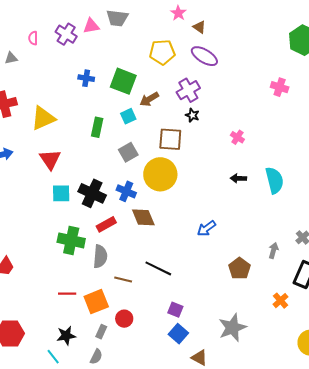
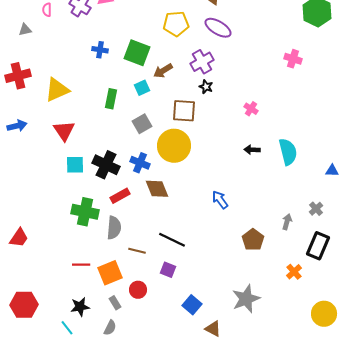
blue arrow: (206, 228) -> (220, 200), turned 90
purple square: (175, 310) -> (168, 270), moved
gray rectangle: (101, 332) -> (115, 303), turned -56

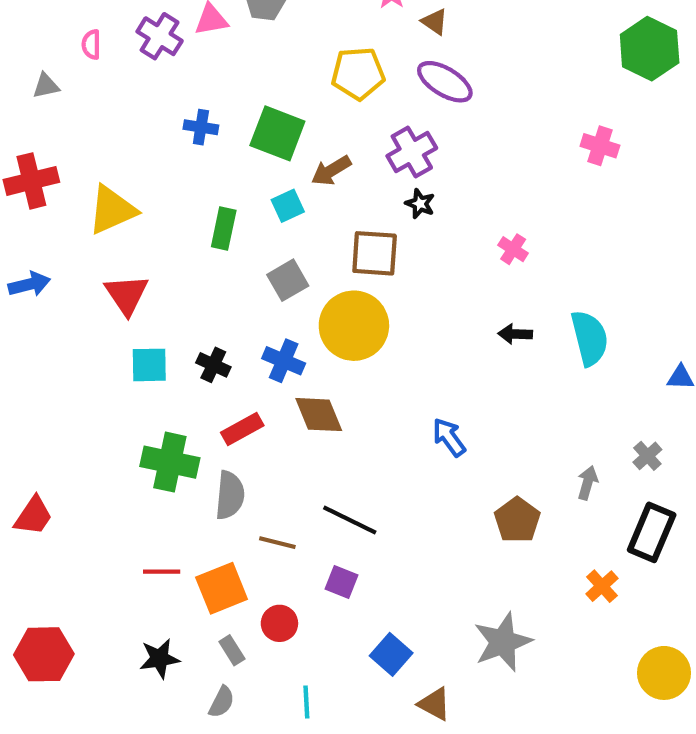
black cross: (106, 165) -> (213, 365), size x0.6
cyan line: (67, 328) -> (306, 702), moved, turned 35

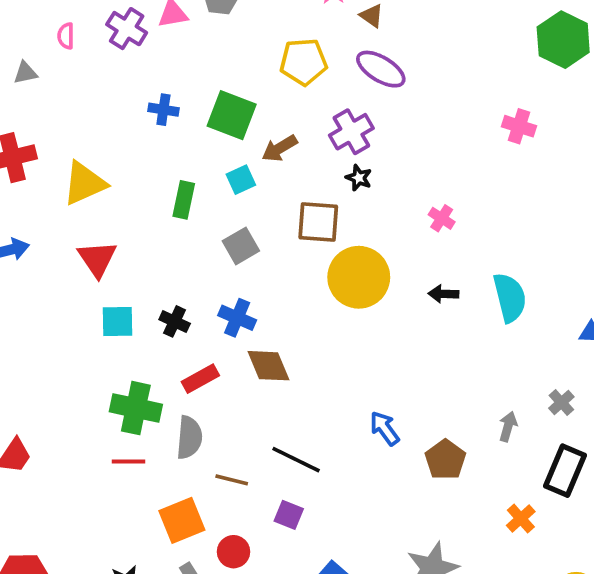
yellow circle: (354, 326) -> (359, 277), moved
blue arrow: (449, 437) -> (385, 428), moved
red line: (162, 572) -> (128, 461), moved

